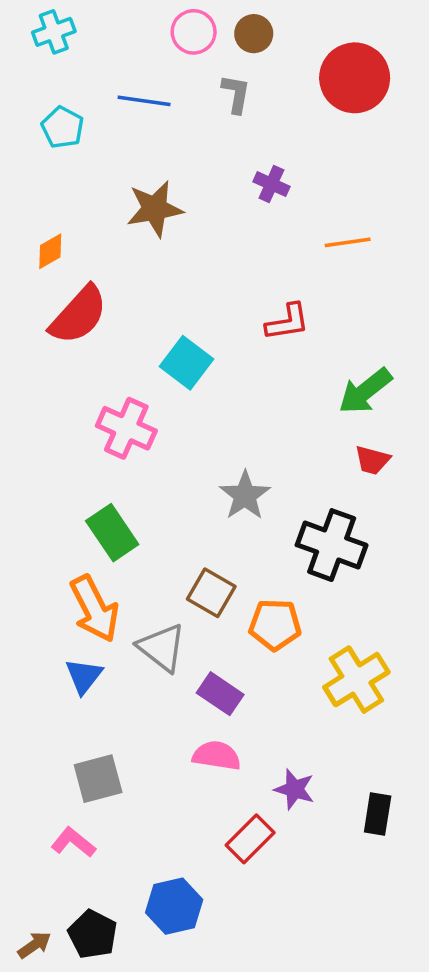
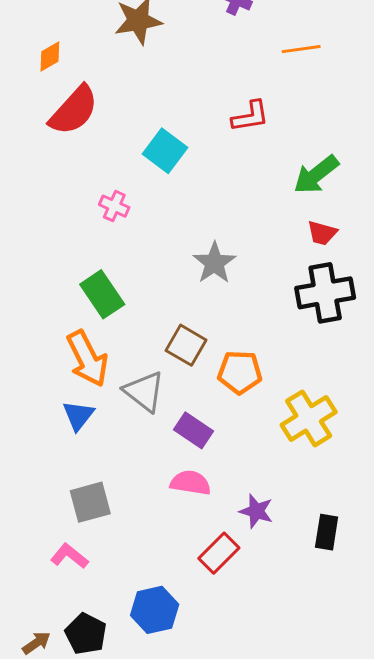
pink cross: (126, 428) -> (114, 206), size x0.6
black cross: (332, 545) -> (325, 293), moved, turned -30

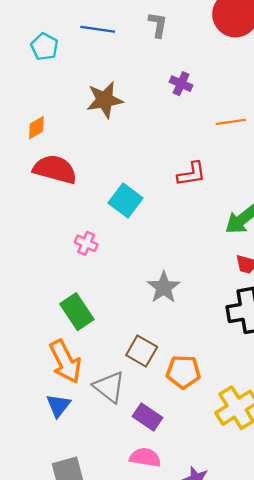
red semicircle: (74, 110) -> (55, 169), turned -117

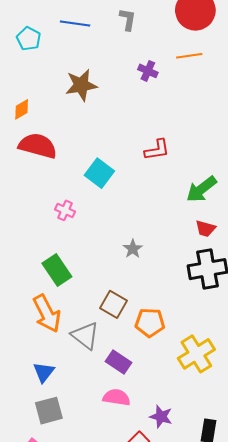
orange line: (231, 122) -> (189, 56), moved
gray star: (164, 287) -> (133, 249), size x0.7
blue triangle: (58, 405) -> (44, 372), moved

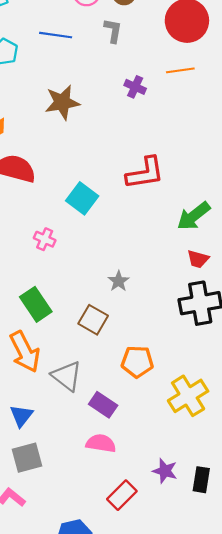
red L-shape: (157, 150) -> (145, 173), size x1.4
brown square: (114, 304) -> (93, 320), moved
purple star: (161, 417) -> (165, 471), moved

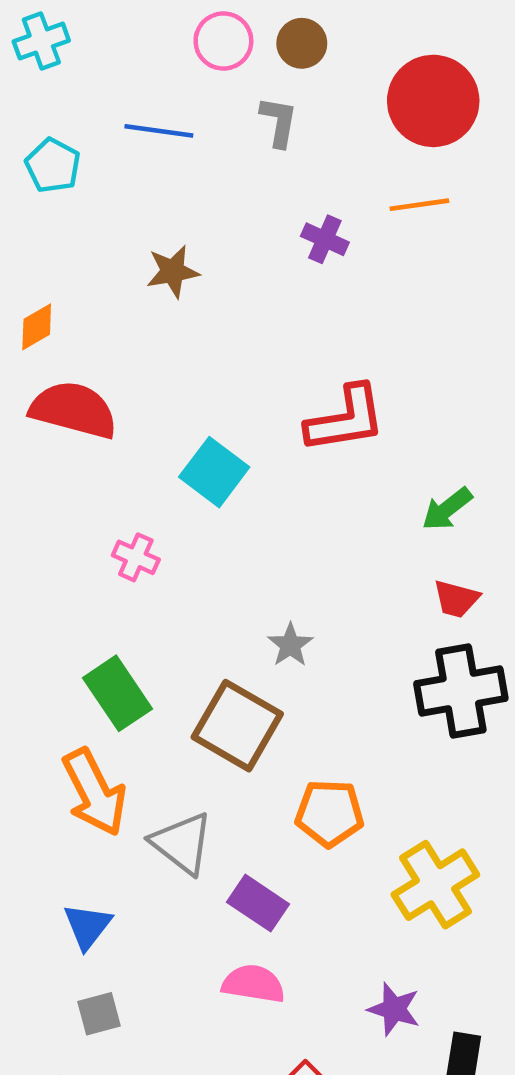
brown star: (62, 102) -> (173, 272), size x0.7
green arrow: (194, 216) -> (447, 509), size x0.7
brown square: (93, 320) -> (237, 726), size x1.4
gray square: (27, 458) -> (99, 1014), size x0.7
purple star: (165, 471) -> (394, 1009), moved

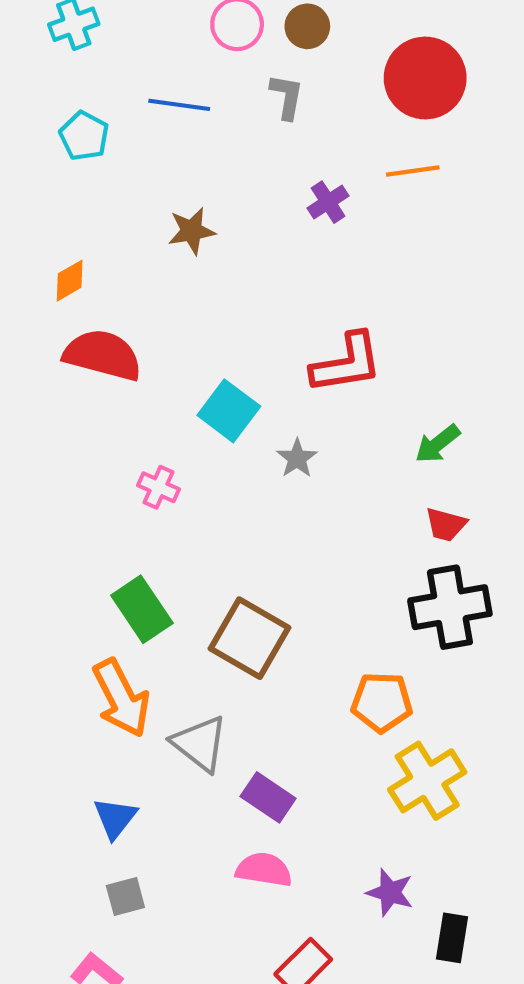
purple cross: (325, 239) -> (328, 202), turned 33
gray star: (290, 645) -> (297, 458), moved
orange pentagon: (329, 813) -> (382, 702), moved

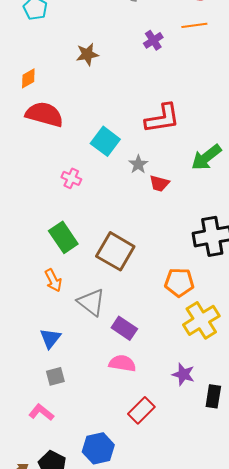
green arrow: (438, 444) -> (206, 157), size x1.4
red trapezoid: (446, 524) -> (159, 183), moved
orange arrow: (121, 698) -> (53, 280), size x0.6

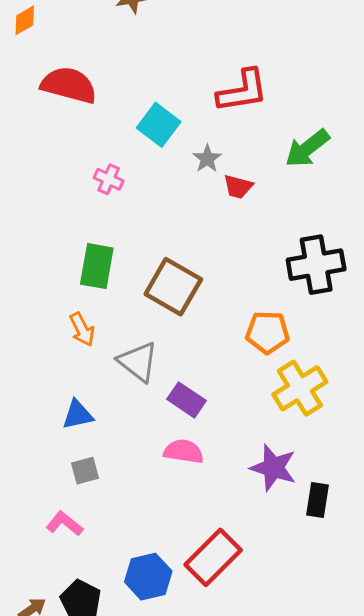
orange diamond: (28, 78) -> (25, 20), moved
green rectangle: (63, 237) -> (97, 266), turned 44
blue triangle: (50, 338) -> (78, 415), turned 40
purple star: (183, 374) -> (273, 468), size x1.4
red rectangle: (141, 410) -> (213, 557), moved, size x1.4

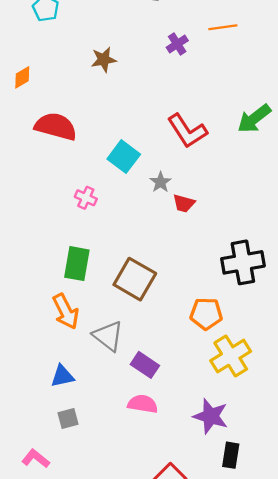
red L-shape: (242, 91) -> (187, 131), turned 66
green arrow: (307, 148) -> (254, 119), moved
orange arrow: (82, 329) -> (66, 311), size x1.4
black rectangle: (318, 500) -> (231, 455), moved
pink L-shape: (64, 524) -> (36, 459), moved

